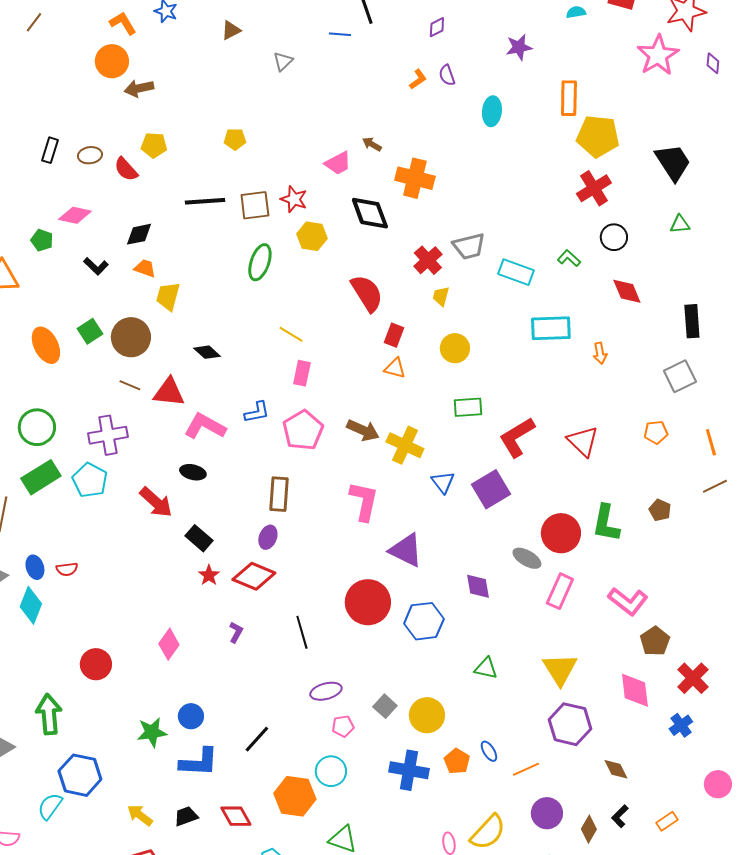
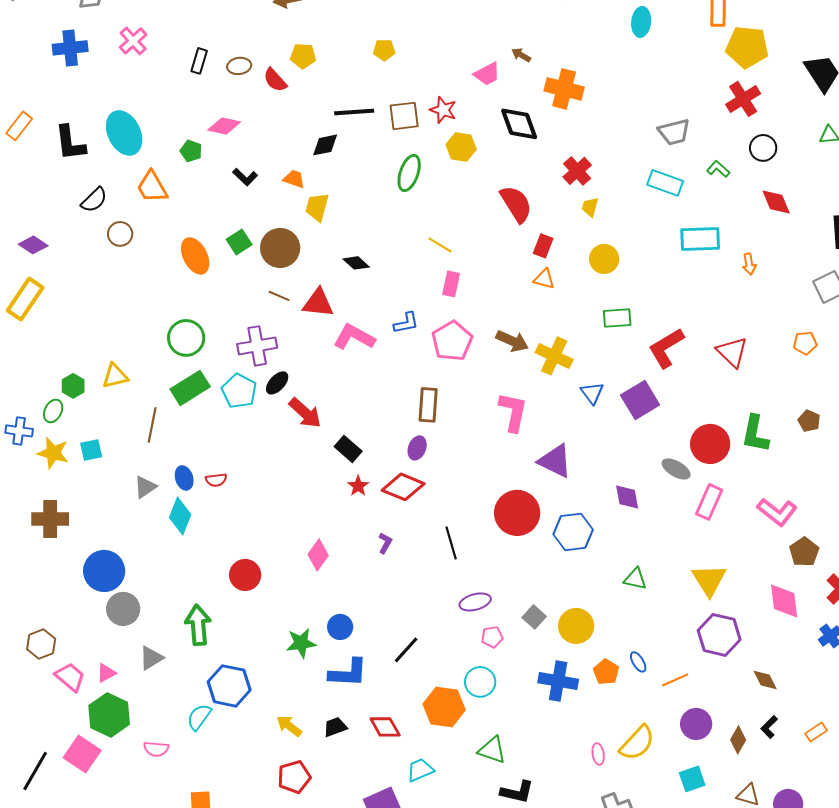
black diamond: (139, 234) -> (325, 145), moved
gray trapezoid: (469, 246) -> (674, 132), moved
black ellipse: (193, 472) -> (277, 383), moved, turned -60

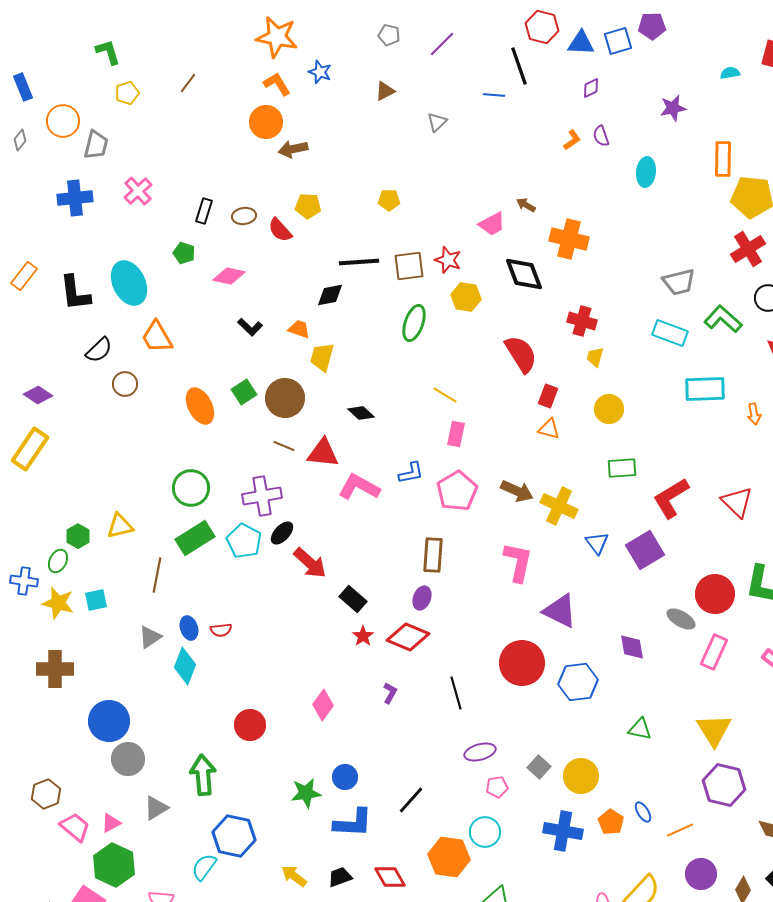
green pentagon: (191, 151) -> (184, 253), moved
green L-shape: (718, 169) -> (723, 319), size x1.6
red cross: (577, 171) -> (582, 321), turned -32

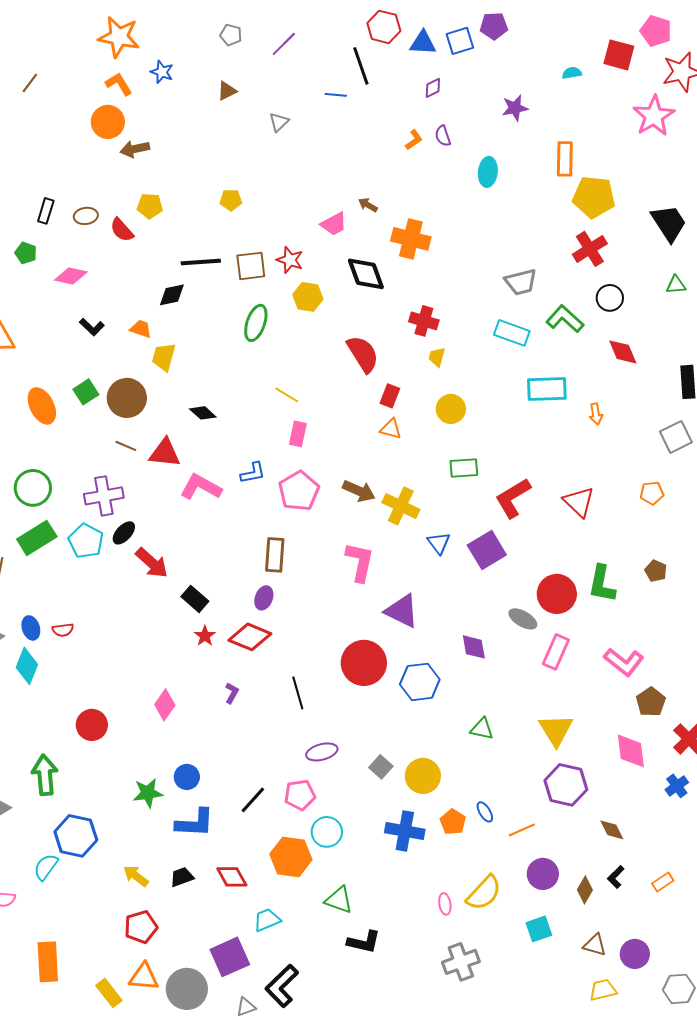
pink pentagon: (497, 787) -> (300, 795), moved, size x1.4

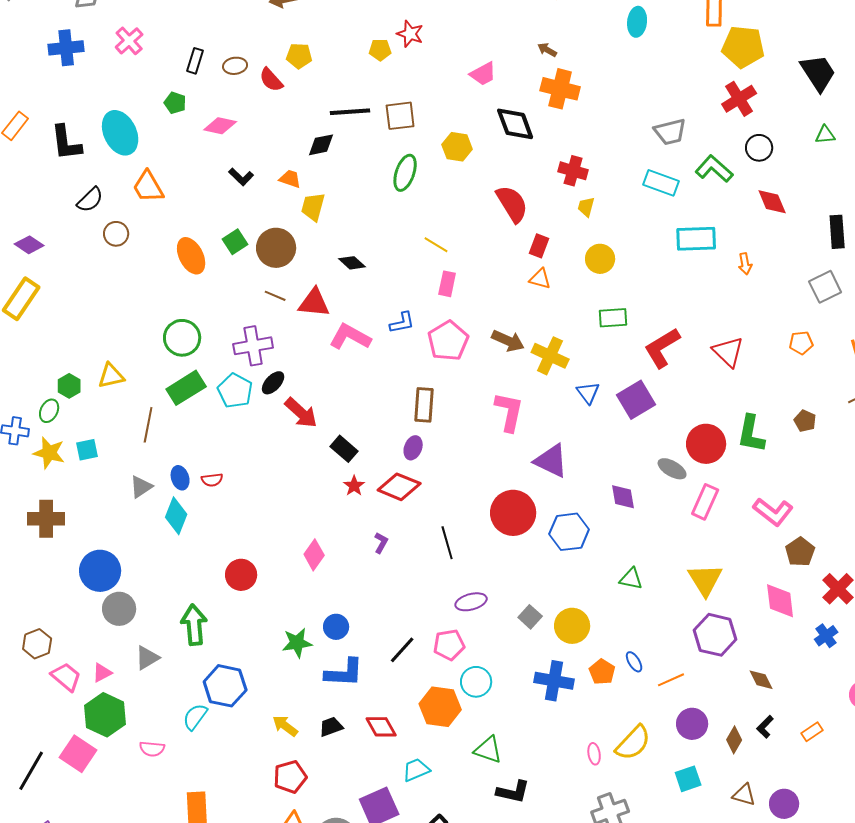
brown arrow: (368, 205) -> (547, 50), moved
red star: (290, 260) -> (410, 34), moved

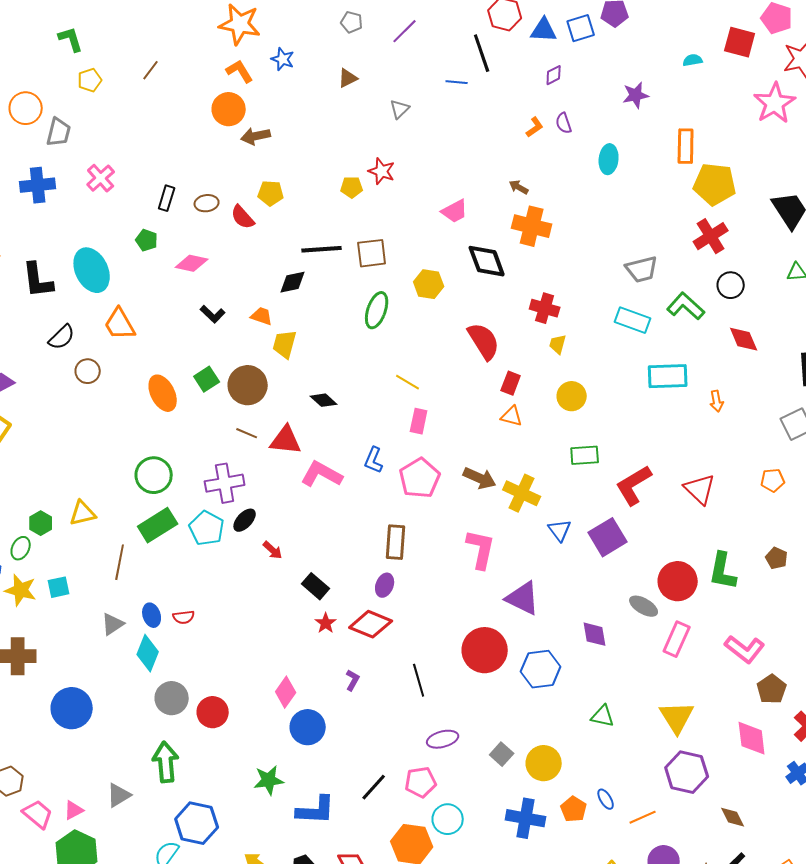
blue L-shape: (402, 323) -> (374, 460), turned 124
red arrow: (301, 413) -> (273, 550), size x0.6
gray circle: (119, 609) -> (172, 698), moved
blue circle: (336, 627) -> (308, 727), moved, size x1.4

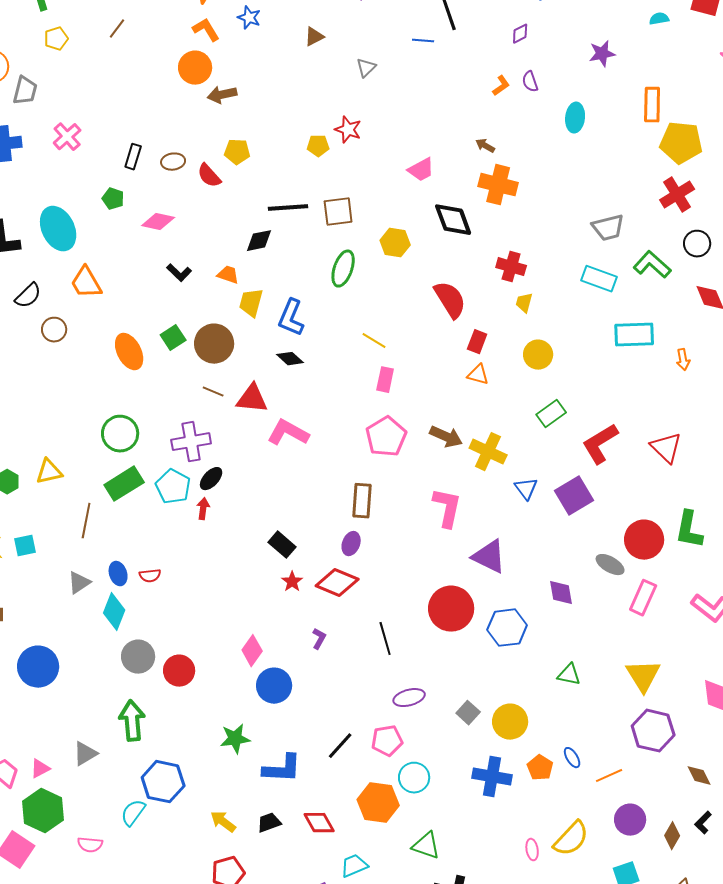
green rectangle: (585, 455) -> (551, 414), turned -32
blue L-shape: (374, 460) -> (291, 318), moved, size x1.4
red arrow: (273, 550) -> (203, 509), moved, turned -125

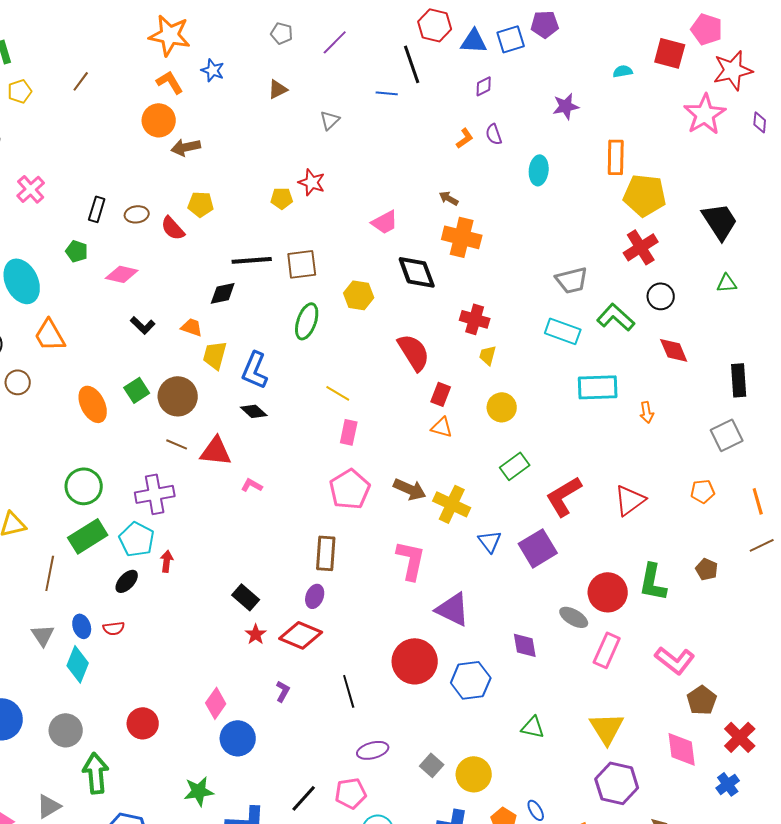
pink L-shape: (288, 433) -> (252, 485), size x0.5
red triangle: (666, 448) -> (630, 500), turned 40
black ellipse: (211, 479) -> (127, 581), moved
gray triangle: (79, 583) -> (43, 635), turned -30
gray circle: (138, 657) -> (66, 730), moved

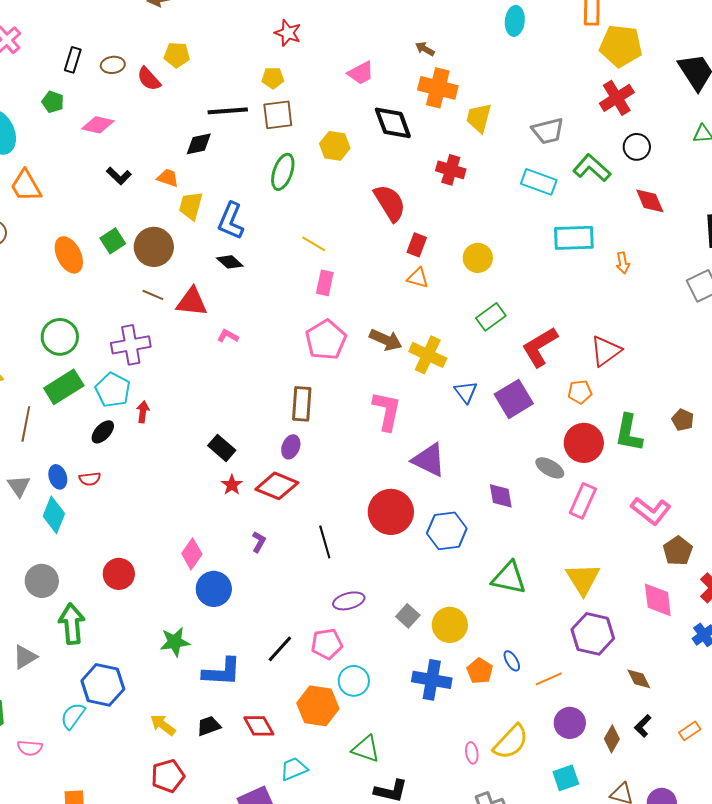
yellow pentagon: (282, 198) -> (273, 78), moved
yellow trapezoid: (488, 355) -> (479, 118), moved, size x1.5
orange pentagon: (703, 491) -> (580, 392), moved
green triangle: (533, 727) -> (509, 578), size x1.5

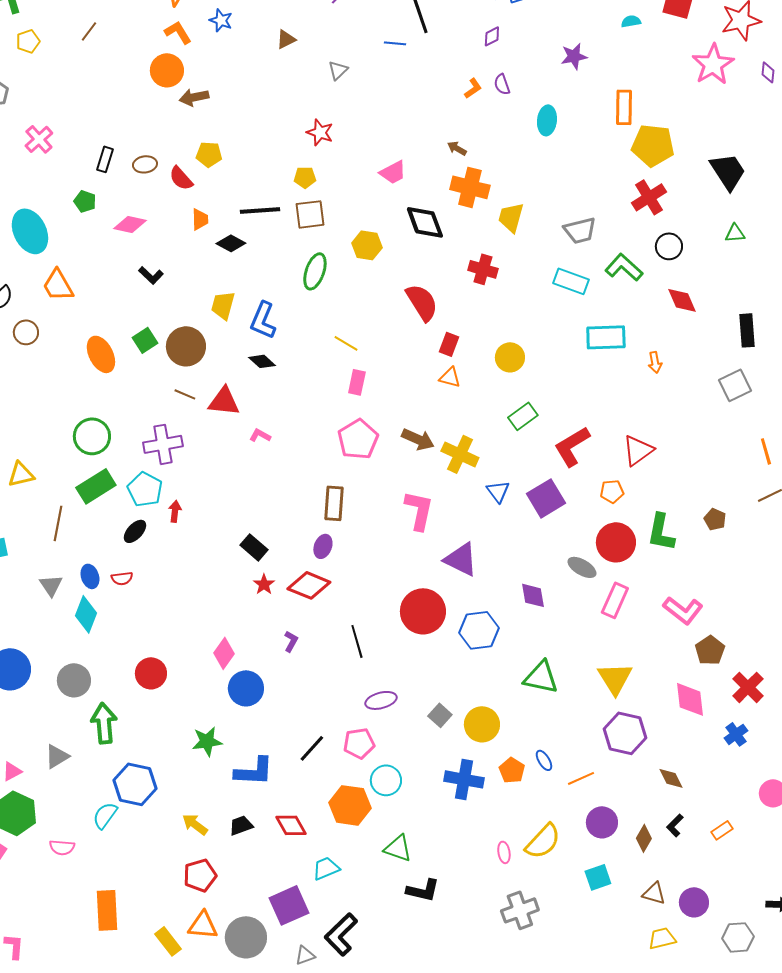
black diamond: (199, 144) -> (231, 243), turned 40
orange trapezoid: (168, 178) -> (200, 219), moved, turned 70

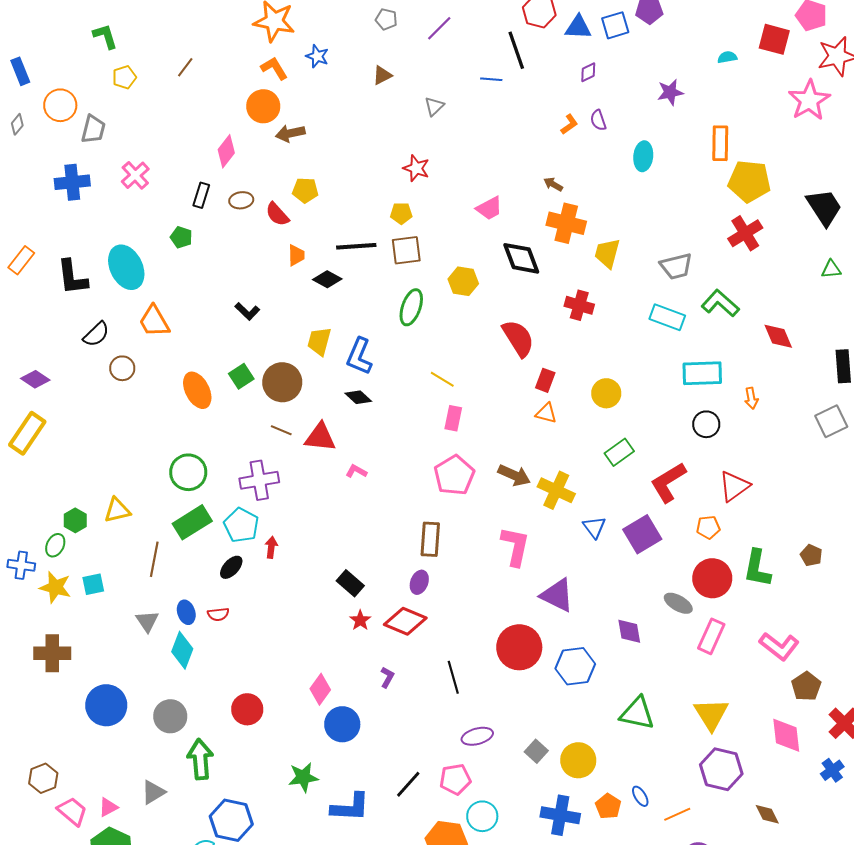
pink diamond: (130, 224) -> (226, 151), moved, turned -64
black circle: (669, 246) -> (706, 424), moved

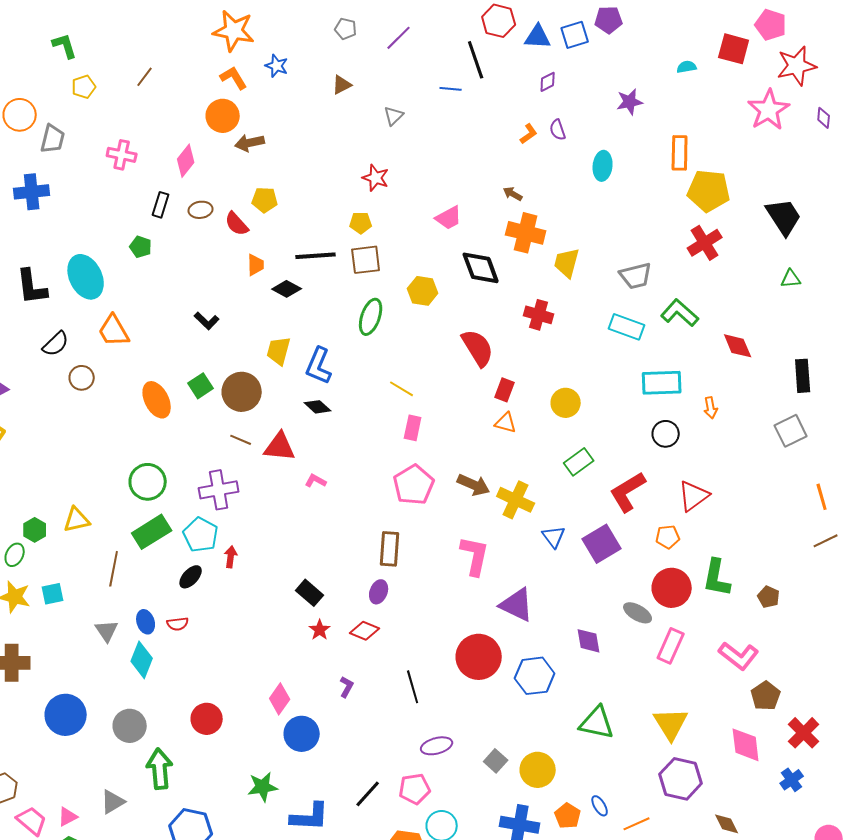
pink cross: (135, 175) -> (122, 155), moved, turned -36
brown pentagon: (811, 555) -> (769, 597), moved
red diamond: (405, 621) -> (365, 631), size x0.7

